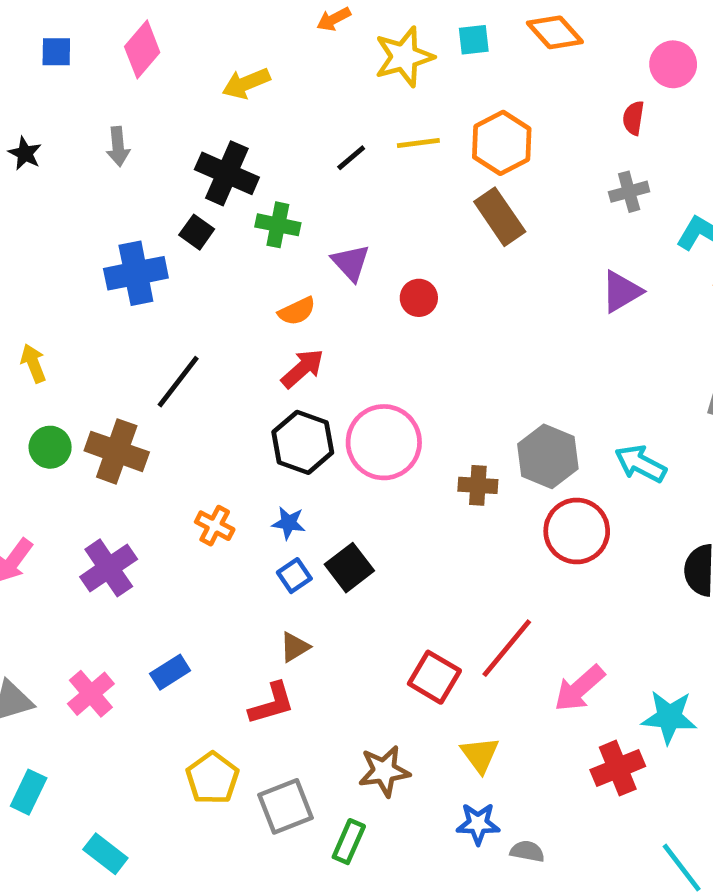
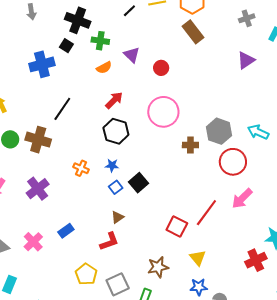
orange semicircle: (297, 311) -> (104, 68), moved
pink circle: (384, 442) -> (163, 112), moved
pink arrow: (579, 688) -> (242, 199), moved

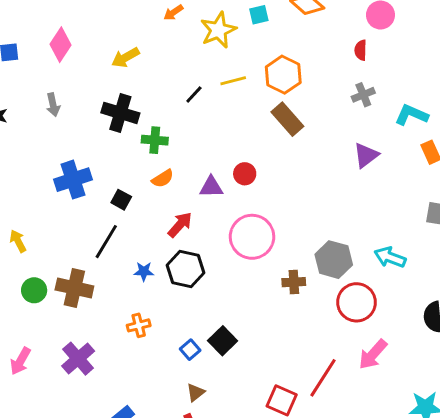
black square: (66, 46) -> (121, 200), moved
purple triangle: (132, 55) -> (211, 187), moved, turned -42
blue star: (112, 165) -> (144, 271), moved
orange cross: (81, 168) -> (139, 325), turned -35

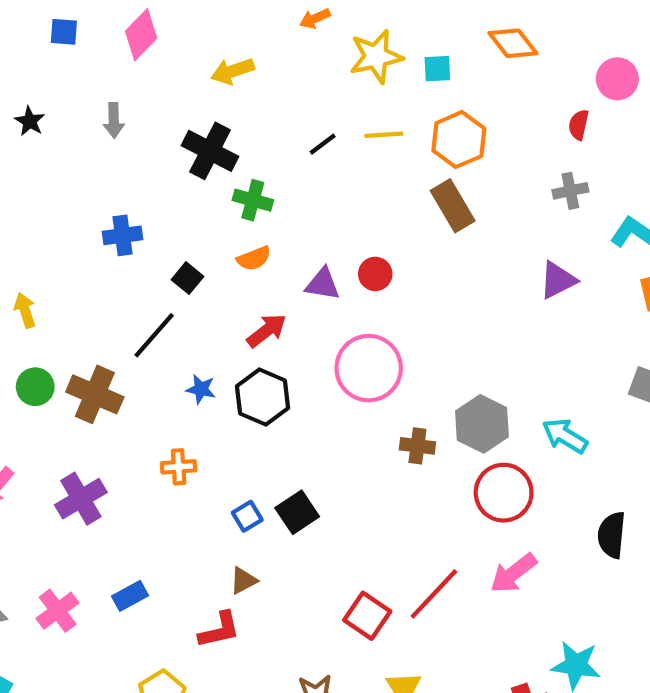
cyan square: (259, 15) -> (437, 69), moved
blue cross: (73, 180) -> (122, 235), size x0.7

